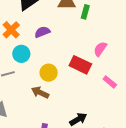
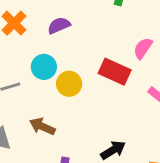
cyan circle: (21, 54) -> (44, 67), moved
brown arrow: (40, 93) -> (42, 126), moved

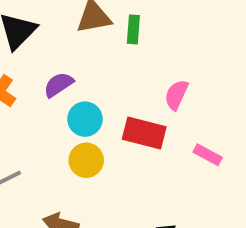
cyan circle: (44, 67) -> (85, 119), moved

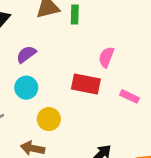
cyan circle: (85, 119) -> (26, 88), moved
yellow circle: (86, 160) -> (49, 119), moved

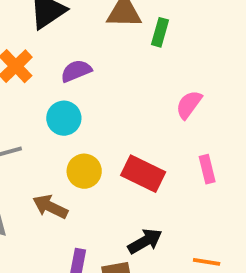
red rectangle: (86, 84) -> (143, 174), moved
pink rectangle: (129, 96) -> (207, 169), turned 36

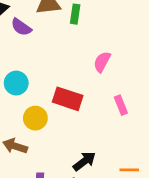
purple semicircle: (76, 71) -> (21, 27), moved, turned -115
red rectangle: (143, 174) -> (68, 99), moved

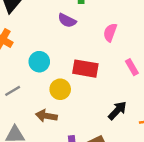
purple semicircle: (21, 27) -> (67, 20), moved
black arrow: (84, 161) -> (117, 111), moved

